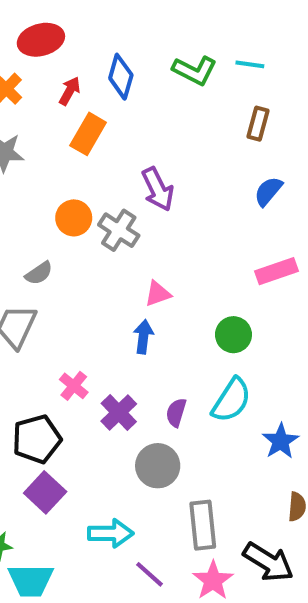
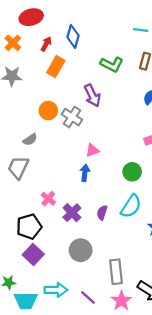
green L-shape: (195, 70) -> (112, 64), moved
gray circle: (158, 466) -> (81, 250), moved
cyan arrow: (111, 533) -> (56, 290), moved

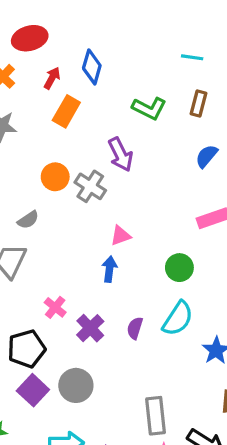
gray circle: (81, 250) -> (76, 385), moved

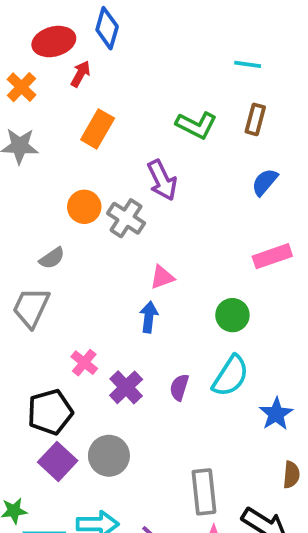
blue diamond: (92, 67) -> (107, 28), moved
red arrow: (52, 78) -> (80, 74), moved

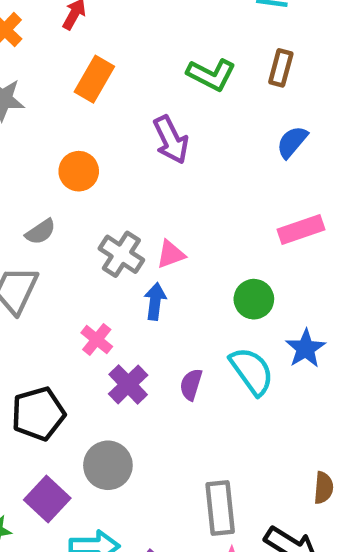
gray cross: (126, 218) -> (121, 254), moved
pink cross: (84, 363) -> (97, 340), moved
cyan semicircle: (231, 376) -> (252, 371), turned -69
blue star: (276, 414) -> (306, 349), moved
purple square: (58, 461) -> (47, 499), moved

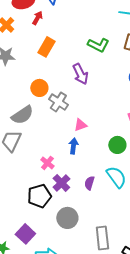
gray semicircle: (41, 232) -> (22, 115), size x1.6
gray cross: (121, 254) -> (58, 102), moved
black pentagon: (38, 414) -> (39, 196), moved
gray circle: (108, 465) -> (67, 218), moved

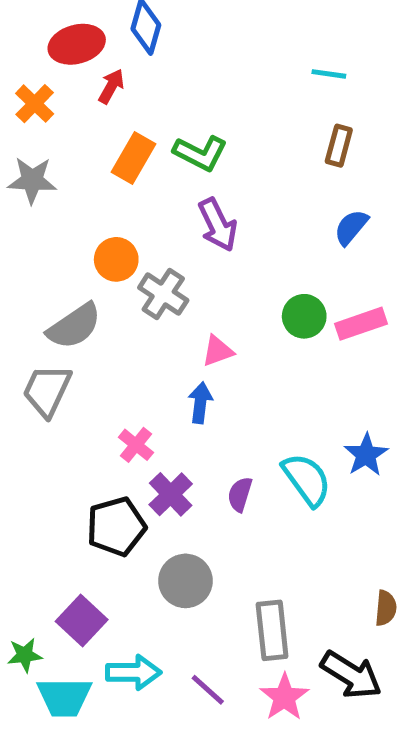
green L-shape: (98, 45) -> (200, 153), moved
green circle: (117, 145) -> (304, 316), moved

